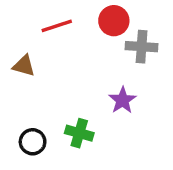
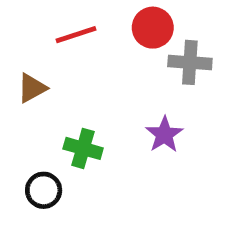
brown triangle: (24, 66) -> (32, 88), turned -45
green cross: (79, 133) -> (83, 148), moved

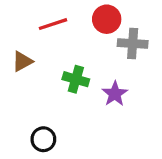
green cross: (83, 148) -> (76, 79), moved
black circle: (44, 190) -> (43, 139), moved

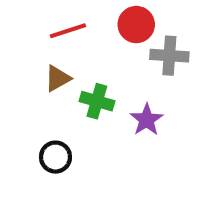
brown triangle: (22, 61) -> (58, 78), moved
black circle: (43, 139) -> (55, 157), moved

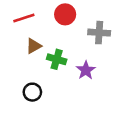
red circle: (136, 25) -> (65, 14), moved
red line: (68, 31) -> (24, 18), moved

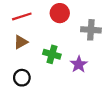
brown triangle: (34, 46) -> (21, 42), moved
black circle: (32, 92) -> (22, 78), moved

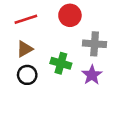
gray cross: (91, 30) -> (95, 44), moved
black circle: (22, 78) -> (27, 75), moved

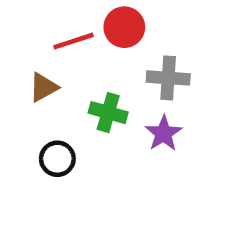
red line: (26, 19) -> (74, 41), moved
black circle: (27, 75) -> (57, 159), moved

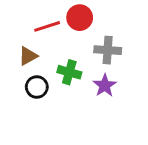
black circle: (57, 159) -> (37, 87), moved

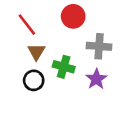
red line: (47, 26) -> (27, 25), moved, turned 70
brown triangle: (28, 56) -> (36, 52), moved, turned -30

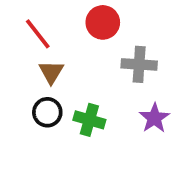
green cross: (64, 67) -> (89, 120), moved
purple star: (96, 79) -> (154, 118), moved

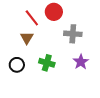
red line: (38, 34) -> (32, 18), moved
black circle: (47, 112) -> (17, 65), moved

